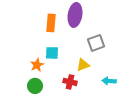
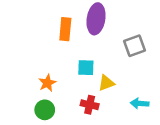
gray square: (96, 43) -> (134, 46), moved
cyan square: (52, 53) -> (86, 68), moved

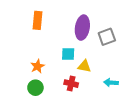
purple ellipse: (96, 19) -> (82, 28), moved
orange rectangle: (65, 29) -> (38, 20), moved
yellow triangle: (106, 83) -> (84, 66), turned 32

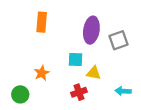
red cross: (71, 84) -> (79, 92), turned -32
green circle: (35, 88) -> (20, 94), moved

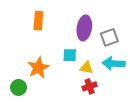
orange star: (42, 73) -> (38, 68), size x1.5
cyan arrow: (123, 91) -> (114, 63), moved, size x1.5
red cross: (79, 92) -> (90, 86), moved

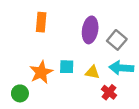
gray square: (109, 37) -> (117, 40), turned -30
cyan square: (70, 55) -> (67, 67), moved
red cross: (90, 86) -> (109, 92), moved, turned -32

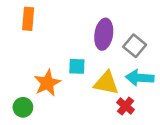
orange rectangle: (41, 22) -> (28, 19), moved
cyan square: (67, 67) -> (77, 66), moved
yellow triangle: (92, 72) -> (106, 83), size x1.5

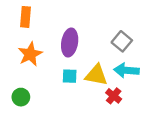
purple ellipse: (104, 34) -> (70, 43), moved
cyan square: (77, 66) -> (70, 76), moved
orange star: (47, 83) -> (30, 54), moved

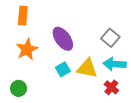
purple ellipse: (70, 43) -> (63, 39), turned -45
cyan square: (70, 76) -> (63, 69), turned -32
red cross: (114, 96) -> (111, 87), moved

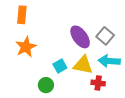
purple ellipse: (63, 39) -> (80, 37), moved
red cross: (111, 87) -> (98, 83), moved, turned -32
green circle: (19, 88) -> (46, 85), moved

